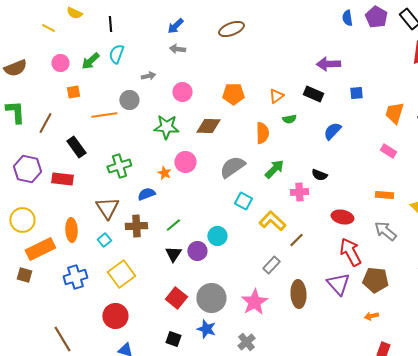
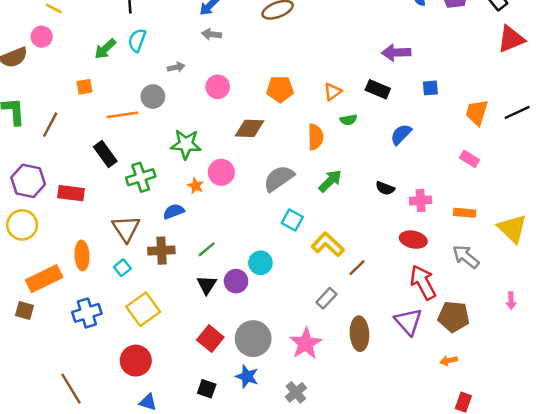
pink circle: (60, 63) -> (42, 37), moved
green star: (166, 127) -> (186, 144), moved
black rectangle: (76, 147) -> (105, 154), moved
pink cross: (299, 192) -> (421, 200), moved
yellow circle: (22, 220) -> (22, 225), moved

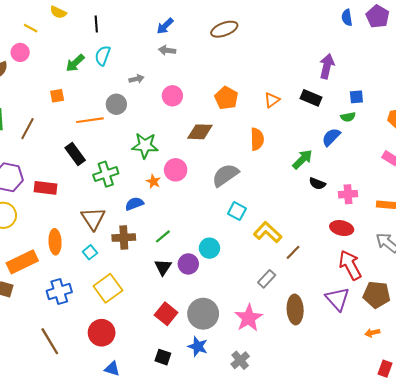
purple arrow: (396, 53) -> (327, 66), turned 105
orange pentagon: (280, 89) -> (226, 98), turned 30
green semicircle: (348, 120) -> (348, 117), moved
green arrow: (330, 181) -> (303, 159), moved
brown line: (71, 389) -> (50, 341), moved

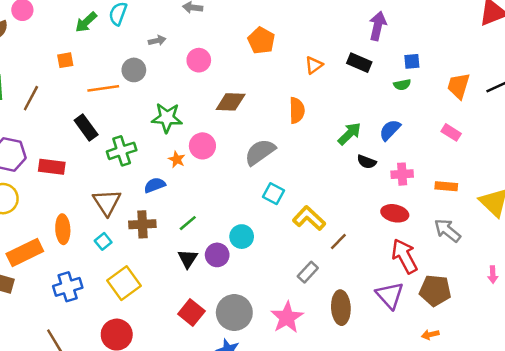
orange pentagon: (226, 98) -> (261, 41), moved
blue semicircle: (331, 137) -> (390, 130), moved

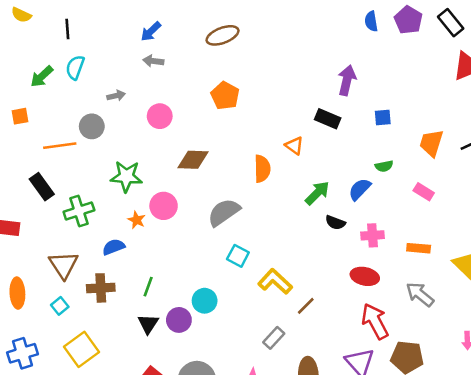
orange triangle: (314, 65) -> (294, 146), moved, turned -48
green semicircle: (402, 85) -> (384, 166), moved
green line: (188, 223) -> (148, 287), turned -30

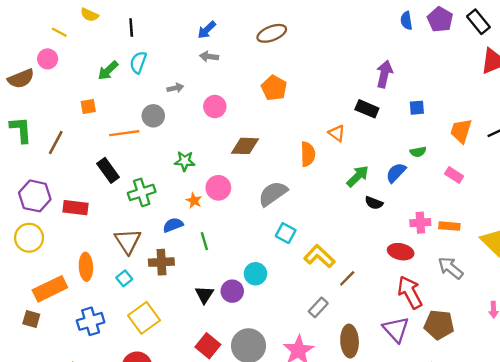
green star: (126, 176) -> (185, 161), size x0.7
pink cross: (372, 235) -> (420, 223), moved
green line: (148, 287) -> (204, 241), moved, turned -36

